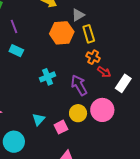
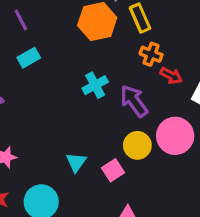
cyan rectangle: (16, 51) -> (29, 58), turned -48
cyan cross: (48, 77) -> (95, 85), moved

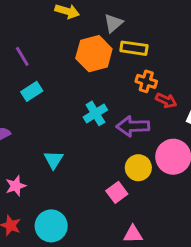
yellow rectangle: (140, 18) -> (134, 48), turned -55
purple arrow: (134, 101) -> (133, 126), turned -52
cyan triangle: (76, 162) -> (54, 160), moved

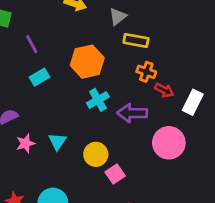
orange hexagon: (94, 54) -> (87, 62), moved
yellow circle: (138, 168) -> (96, 154), moved
pink star: (16, 186) -> (25, 143), moved

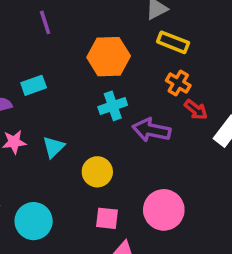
cyan rectangle: (39, 77) -> (34, 85), moved
pink circle: (169, 143) -> (164, 210), moved
pink square: (115, 174) -> (107, 218), moved, turned 30

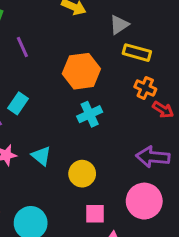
cyan rectangle: (34, 85) -> (18, 103), turned -30
purple arrow: (151, 130) -> (153, 157), moved
cyan triangle: (53, 147) -> (41, 156), turned -30

